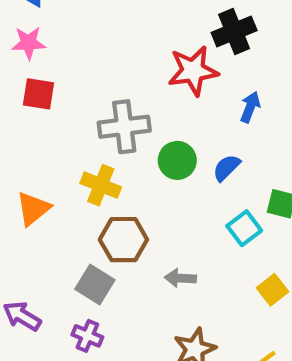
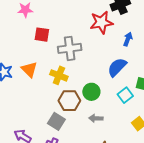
red square: (38, 94) -> (42, 35), moved
green circle: (177, 160) -> (91, 92), moved
blue semicircle: (226, 168) -> (117, 67), size x1.5
orange triangle: (33, 209) -> (29, 69), moved, turned -36

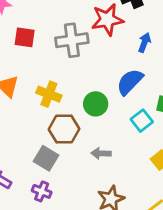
gray cross: (70, 48) -> (72, 40), moved
green circle: (91, 92) -> (96, 104), moved

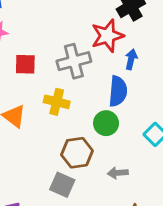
blue arrow: (144, 43) -> (131, 59), moved
blue semicircle: (130, 82) -> (118, 91), moved, turned 148
yellow cross: (49, 94) -> (57, 102), moved

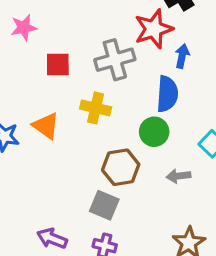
gray arrow: (118, 173) -> (178, 176), moved

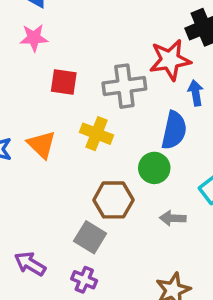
blue arrow: (182, 56) -> (196, 93), turned -30

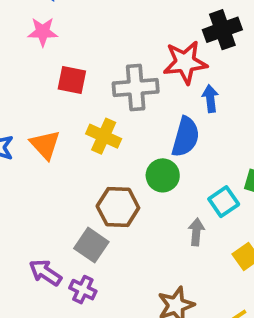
gray arrow: (173, 218) -> (196, 232), moved, turned 90
purple arrow: (30, 264) -> (45, 273), moved

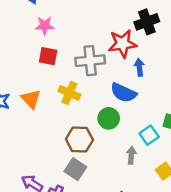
pink star: (43, 32) -> (45, 26), moved
blue semicircle: (186, 137) -> (123, 93), turned 100
gray square: (91, 245) -> (75, 169), moved

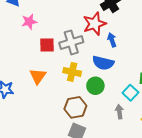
red square: (48, 56) -> (47, 45), moved
yellow cross: (69, 93) -> (72, 72), moved
orange triangle: (31, 99) -> (38, 76), moved, turned 30

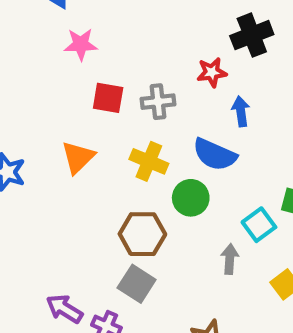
red star: (95, 24) -> (212, 72), size x0.6
gray cross: (71, 42) -> (158, 102), size x0.7

